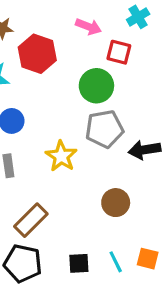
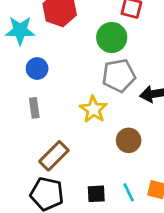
yellow star: (61, 156) -> (93, 109), moved

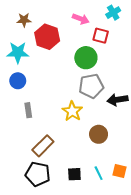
blue circle: (37, 68) -> (18, 81), moved

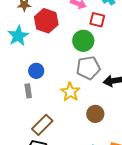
cyan star: (18, 52) -> (18, 36), turned -30
blue circle: (18, 81) -> (36, 71), moved

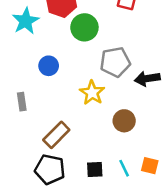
green circle: (83, 41) -> (84, 27), moved
gray rectangle: (28, 91) -> (22, 102), moved

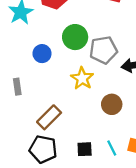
green circle: (84, 27) -> (75, 37), moved

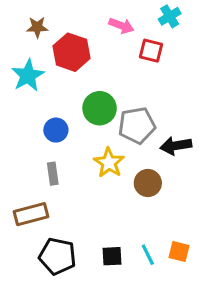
gray rectangle: (17, 87) -> (53, 174), moved
brown circle: (112, 104) -> (148, 183), moved
brown rectangle: (49, 117) -> (31, 214), moved, turned 30

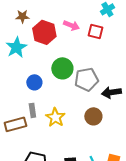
pink arrow: (121, 26) -> (71, 25), moved
yellow star: (109, 163) -> (55, 117), moved
brown rectangle: (31, 214) -> (15, 124), moved

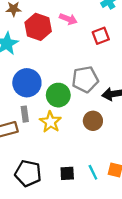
red square: (95, 31) -> (101, 36), moved, turned -35
green circle: (62, 68) -> (58, 95), moved
blue circle: (34, 82) -> (27, 83), size x1.6

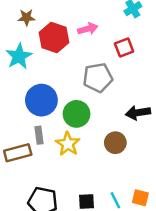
pink arrow: (68, 19) -> (88, 29), turned -36
gray pentagon: (85, 79) -> (98, 78), moved

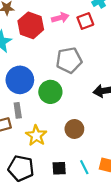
red square: (124, 48) -> (85, 21), moved
brown circle: (115, 143) -> (74, 129), moved
yellow star: (68, 144) -> (36, 136), moved

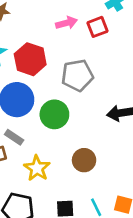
red hexagon: (31, 25) -> (30, 59), moved
gray rectangle: (18, 110) -> (14, 137), turned -48

